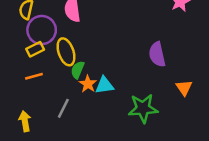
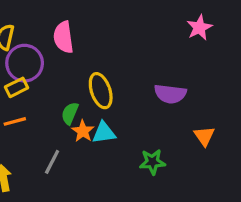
yellow ellipse: (66, 52) -> (101, 91), moved
purple semicircle: (157, 54) -> (170, 94), turned -70
green star: (143, 108) -> (152, 162), size x0.7

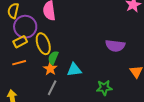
yellow ellipse: (101, 91) -> (43, 44), moved
orange star: (83, 131) -> (50, 69), moved
gray line: (52, 162) -> (52, 88), moved

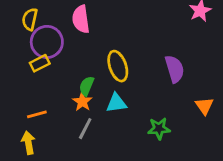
yellow ellipse: (43, 44) -> (118, 66), moved
purple semicircle: (115, 46) -> (175, 69), turned -114
orange line: (19, 63) -> (37, 114), moved

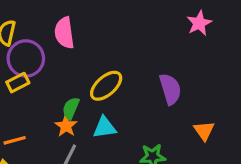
yellow ellipse: (118, 66) -> (106, 86), turned 68

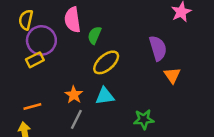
purple semicircle: (170, 89) -> (158, 48), moved
green semicircle: (71, 108) -> (94, 35), moved
orange triangle: (204, 131) -> (172, 75), moved

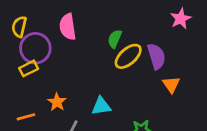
green semicircle: (94, 35) -> (115, 39), moved
yellow ellipse: (106, 62) -> (128, 56), moved
orange star: (74, 95) -> (57, 102), moved

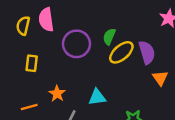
pink semicircle: (68, 27) -> (46, 20), moved
purple circle: (35, 48) -> (76, 44), moved
yellow rectangle: (29, 68) -> (32, 63), turned -56

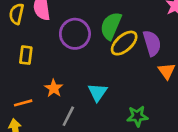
green semicircle: (109, 37) -> (111, 26), size x1.5
cyan triangle: (97, 97) -> (98, 92), turned -48

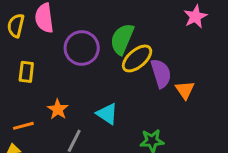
purple semicircle: (152, 43) -> (161, 73), moved
cyan triangle: (98, 92) -> (107, 114), turned -30

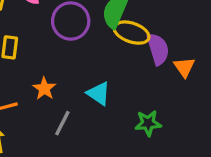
yellow ellipse: (137, 58) -> (132, 33), turned 60

